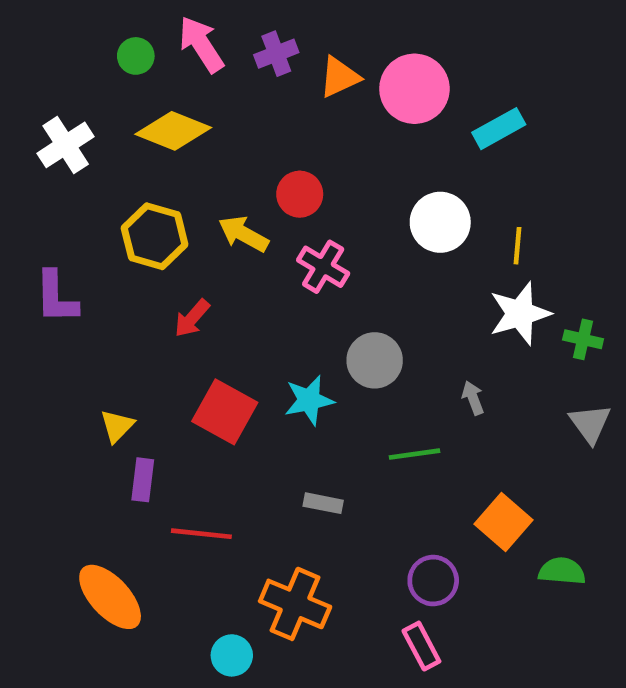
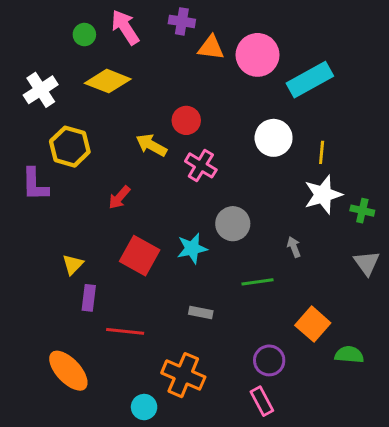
purple cross: (276, 54) -> (182, 21), moved, turned 30
orange triangle: (340, 77) -> (211, 48), turned 32
cyan rectangle: (499, 129) -> (310, 80), size x1.4
yellow hexagon: (155, 236) -> (70, 147), moved

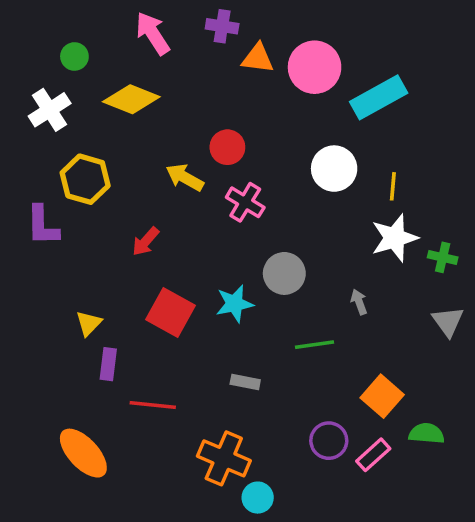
green circle: (84, 35) -> (74, 56), moved
pink rectangle: (262, 401) -> (373, 455), moved, turned 76
cyan circle: (144, 407) -> (258, 498), moved

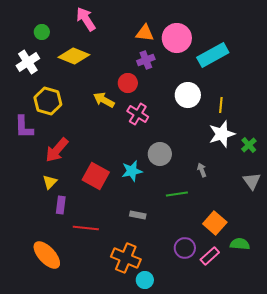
purple cross: (222, 26) -> (146, 60), moved, turned -30
red arrow: (146, 241) -> (57, 150), moved, size x1.5
green cross: (443, 257) -> (249, 145), turned 35

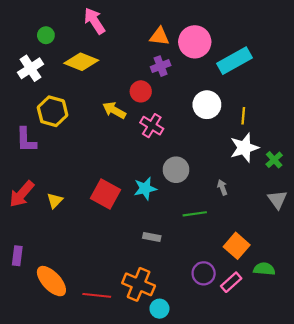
red arrow: (57, 150) -> (22, 194), moved
purple rectangle: (61, 205) -> (17, 256), moved
red line: (86, 228) -> (97, 295), moved

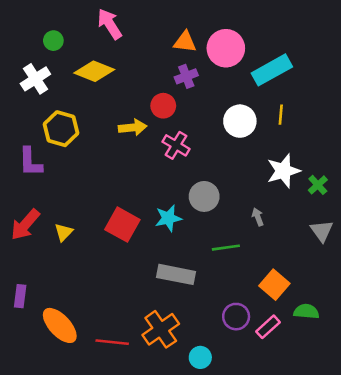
yellow arrow: (114, 110) -> (133, 127), turned 145
yellow line: (243, 116) -> (281, 115), moved
gray rectangle: (152, 237) -> (176, 274), size x1.8
orange cross: (139, 284) -> (161, 329), turned 32
cyan circle: (159, 309) -> (200, 357), moved

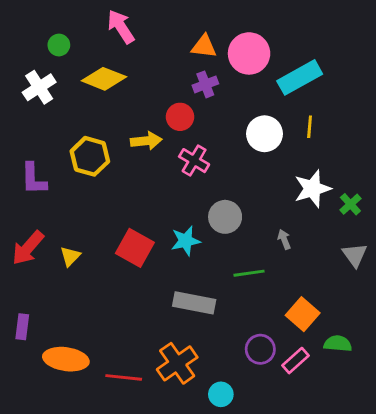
yellow hexagon: (61, 129) -> (90, 156), moved
orange ellipse: (60, 325) -> (66, 359), turned -39

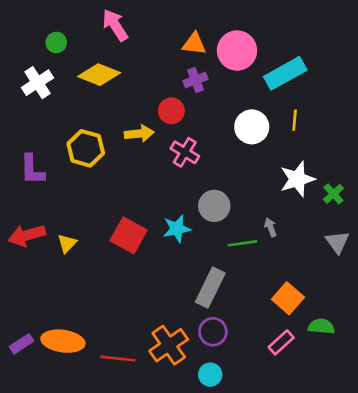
red arrow: (28, 248) -> (27, 235), turned 33
green line: (249, 273) -> (242, 243), moved
gray rectangle: (194, 303) -> (210, 288), moved, turned -75
purple rectangle: (22, 327) -> (21, 344), moved, turned 50
purple circle: (260, 349) -> (213, 332), moved

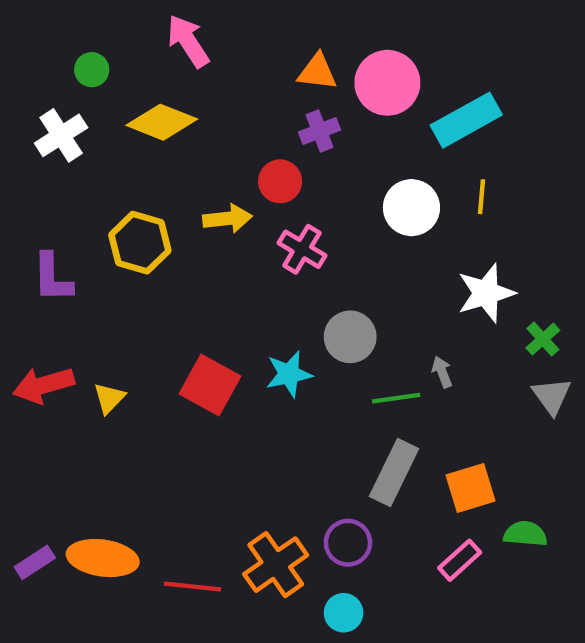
green cross: (333, 194) -> (543, 339), moved
gray rectangle: (210, 288) -> (394, 473), moved
orange square: (288, 298) -> (471, 488), turned 32

